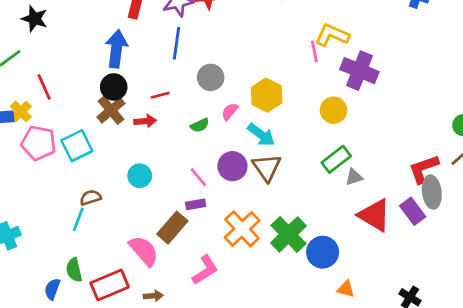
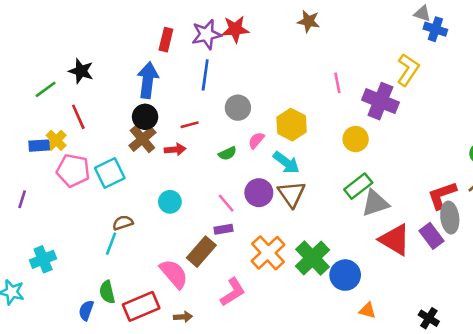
black star: (35, 19) -> (81, 71), moved
yellow L-shape: (332, 35) -> (408, 70), moved, turned 100
gray triangle: (354, 177) -> (375, 203), size x1.6

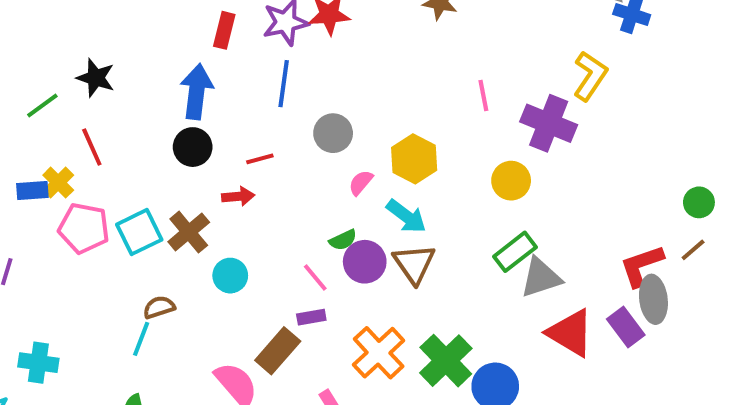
brown cross: (142, 139) -> (189, 232), moved
green semicircle: (227, 153) -> (343, 240), moved
cyan cross: (43, 259) -> (38, 363), turned 30

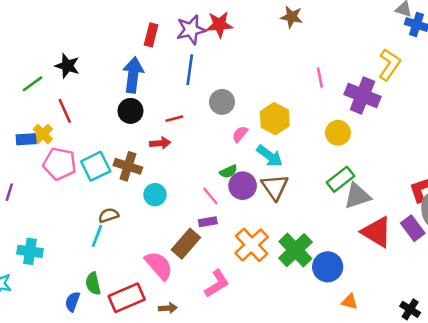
brown cross: (189, 232) -> (128, 166), turned -32

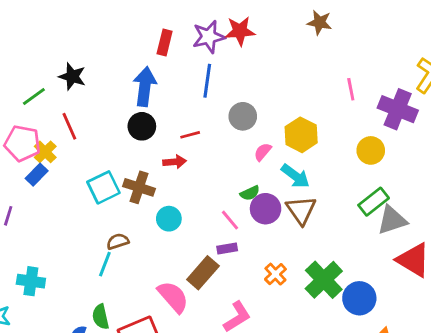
blue rectangle: (26, 139) -> (37, 175), moved, turned -42
pink pentagon: (60, 164) -> (22, 143), moved
orange cross: (252, 245) -> (275, 274), size x0.6

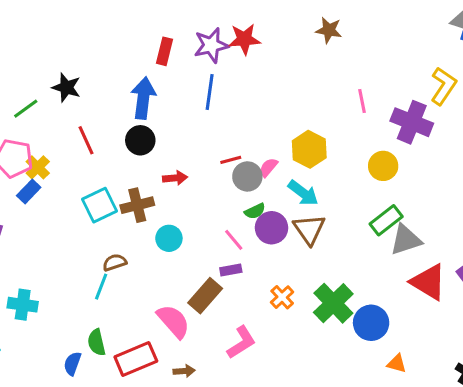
gray circle: (243, 116) -> (247, 176), moved
red line: (69, 126) -> (86, 140), moved
red line: (190, 135) -> (231, 160), moved
brown cross: (139, 187) -> (137, 205), turned -32

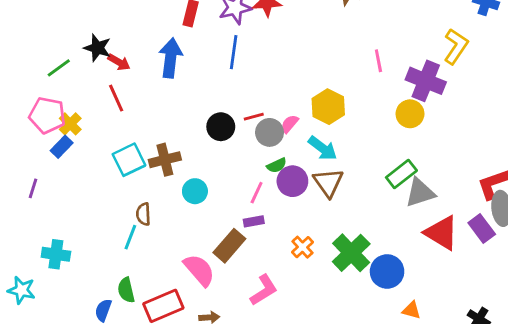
black circle: (140, 140) -> (221, 127), moved
yellow circle: (383, 166) -> (410, 114), moved
red arrow: (175, 178) -> (119, 62), moved, turned 35
pink line: (234, 240) -> (257, 193), turned 65
brown semicircle: (115, 262) -> (143, 214), turned -75

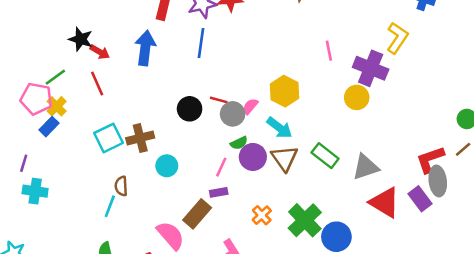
green line: (59, 68) -> (55, 77), moved
red line: (254, 117) -> (219, 100), turned 30
green rectangle: (401, 174) -> (325, 156), moved, turned 76
cyan cross: (56, 254) -> (35, 191), moved

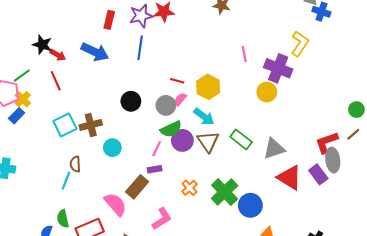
blue arrow: (145, 48) -> (95, 52), turned 108
red line: (219, 100) -> (177, 81), moved
green semicircle: (239, 143) -> (171, 129), size x1.5

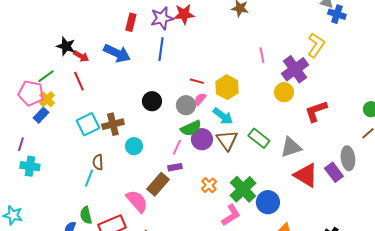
purple cross: (278, 68) -> (295, 69), turned 32
red L-shape: (327, 142) -> (316, 111), moved
pink L-shape: (162, 219) -> (231, 215), moved

